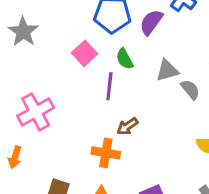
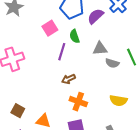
gray semicircle: (190, 89) -> (112, 63), turned 136
orange cross: (106, 153) -> (78, 102), moved

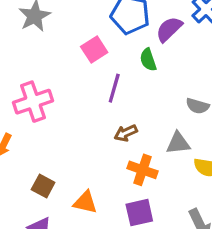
green semicircle: (75, 36) -> (148, 60), moved
gray triangle: (100, 49) -> (178, 143), moved

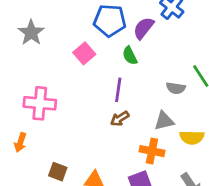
purple line: (114, 88) -> (118, 90), moved
pink cross: (33, 102) -> (40, 103), turned 32
orange cross: (142, 170) -> (152, 151), moved

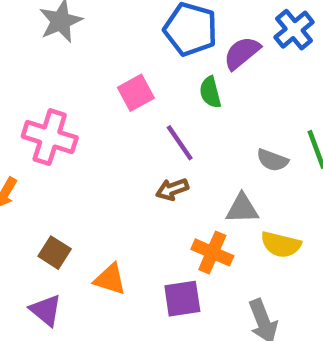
pink square: (84, 53) -> (136, 93), moved
purple line: (118, 90) -> (180, 143), turned -55

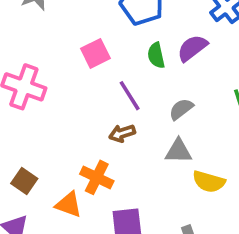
purple semicircle: (242, 53) -> (192, 48), moved
gray semicircle: (272, 160) -> (181, 109), moved, turned 120
orange cross: (212, 252) -> (97, 177), moved

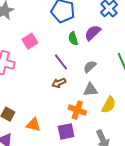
pink square: (95, 53) -> (30, 41), moved
orange cross: (97, 177) -> (77, 110), moved
yellow semicircle: (209, 182) -> (109, 105), turned -72

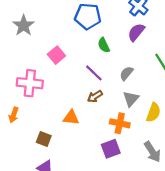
purple semicircle: (93, 33) -> (136, 32), moved
gray triangle: (90, 90) -> (131, 99), turned -35
orange triangle: (33, 125) -> (71, 118), moved

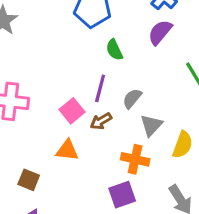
pink square: (56, 55) -> (72, 111), moved
purple line: (94, 73) -> (100, 88), turned 60
gray semicircle: (126, 73) -> (132, 98), moved

